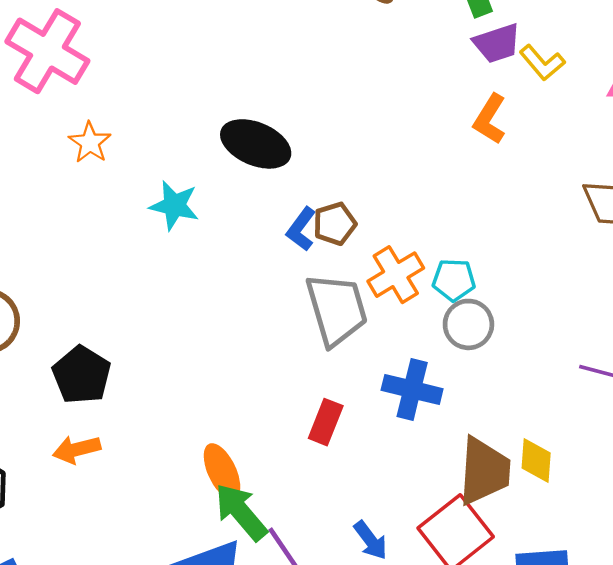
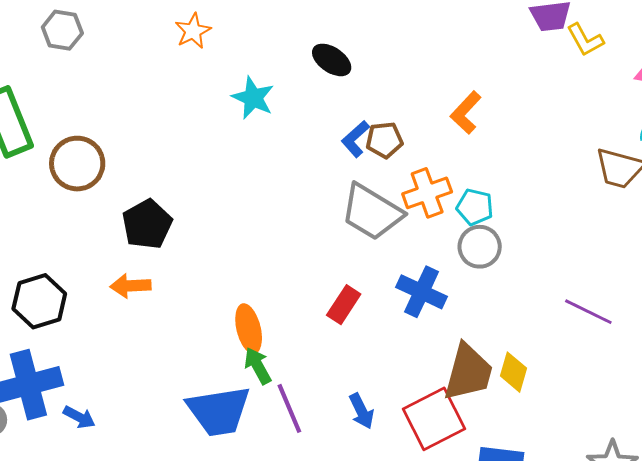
orange L-shape: (490, 119) -> (466, 113), moved
black ellipse: (256, 144) -> (332, 60), size x0.7
gray trapezoid: (337, 309) -> (372, 212), turned 126
green arrow: (241, 512) -> (258, 366), size x0.7

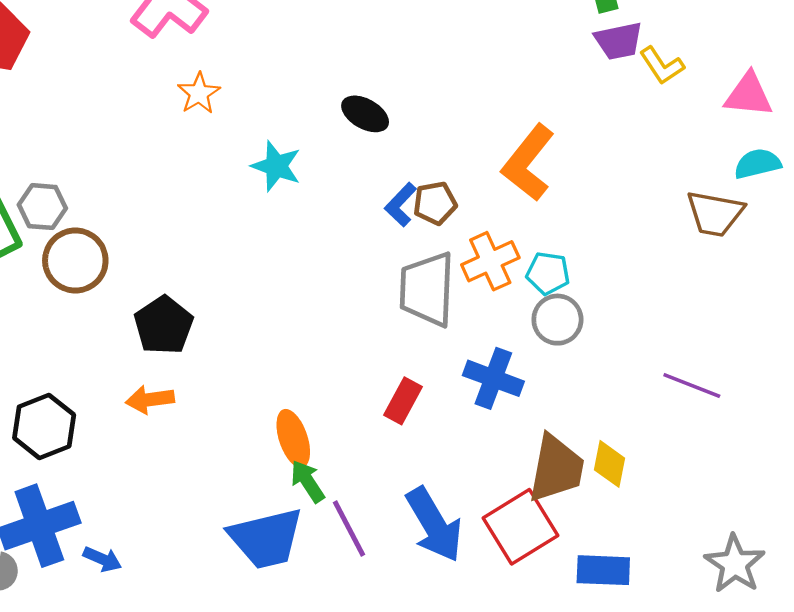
gray hexagon: (62, 30) -> (42, 207), moved
orange L-shape: (466, 113) -> (528, 163), size x1.5
gray trapezoid: (372, 212) -> (427, 289), turned 66
blue arrow: (361, 411) -> (434, 525), size x1.8

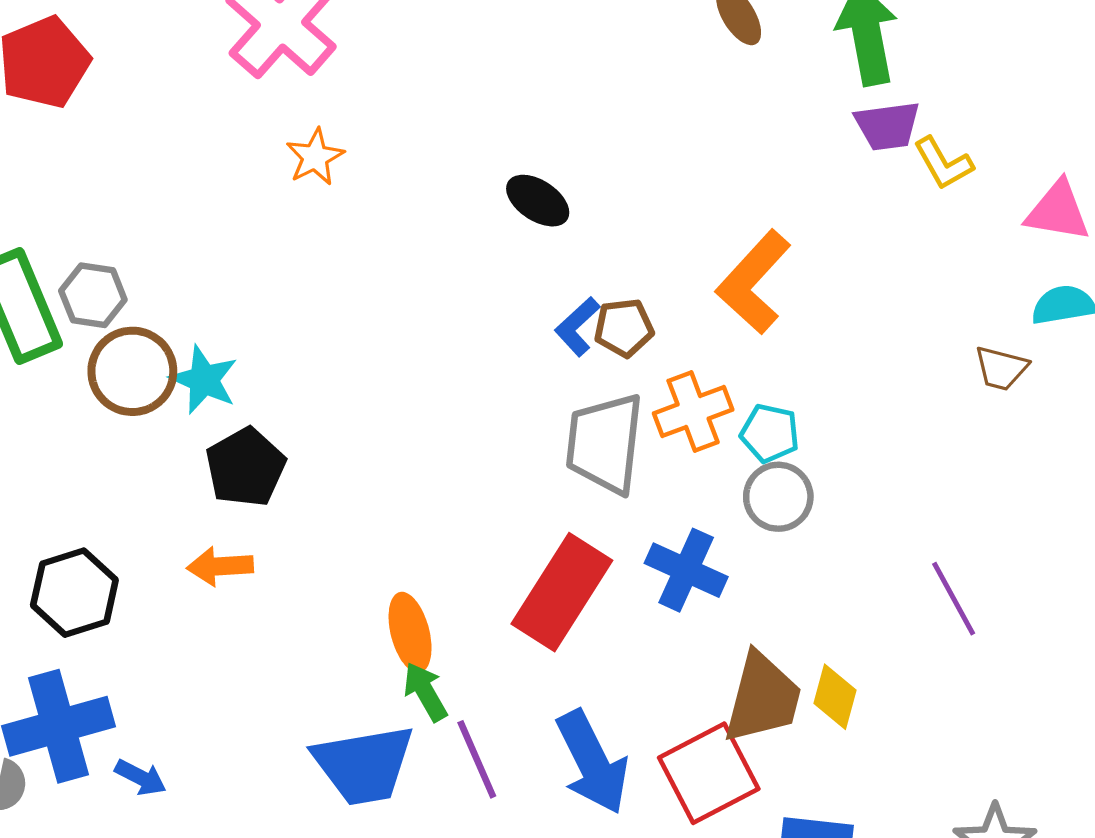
cyan star: (276, 166) -> (204, 380), moved
brown trapezoid: (715, 213) -> (1001, 368), size x0.7
purple line: (692, 386) -> (954, 599), turned 36
red rectangle: (403, 401) -> (562, 592), size x1.8

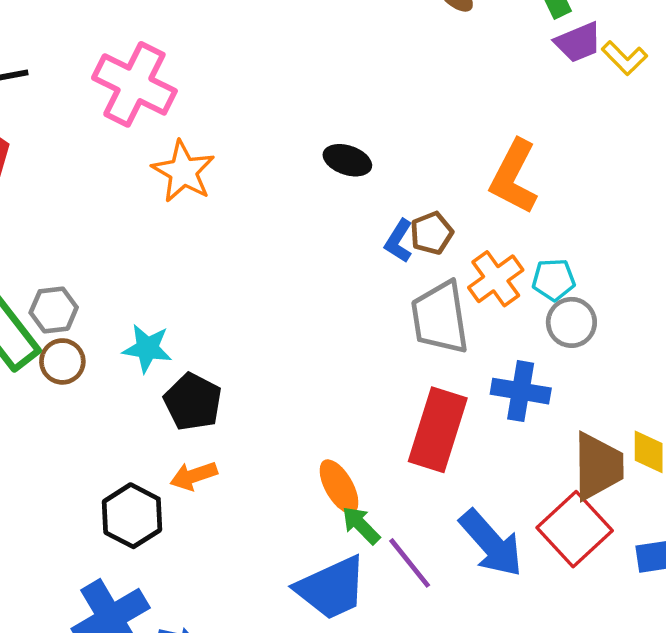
orange star: (315, 157) -> (183, 171), size x1.5
brown circle: (132, 371) -> (62, 361), moved, size x0.7
black hexagon: (74, 593) -> (132, 516), moved

